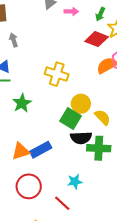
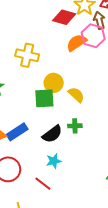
green square: (70, 118) -> (44, 98), turned -30
black semicircle: (81, 138) -> (52, 134), moved, turned -30
green cross: (99, 148) -> (75, 126), size x0.6

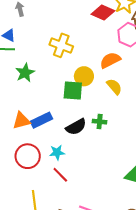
orange semicircle: (77, 43) -> (110, 60), moved
yellow semicircle: (76, 95) -> (114, 87), moved
cyan star: (54, 161) -> (57, 152), moved

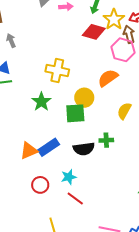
green star: (25, 73) -> (41, 102), moved
yellow semicircle: (114, 87) -> (124, 111), moved, turned -102
black semicircle: (76, 127) -> (84, 149), turned 30
red circle: (28, 156) -> (40, 185), size x0.7

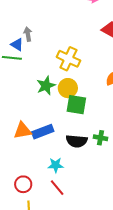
gray arrow: (11, 41) -> (28, 34), moved
yellow circle: (84, 98) -> (68, 88), moved
red circle: (40, 185) -> (23, 184), moved

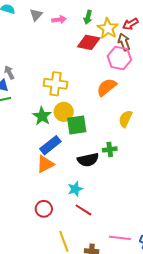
orange triangle: (23, 131) -> (45, 164), moved
blue rectangle: (43, 132) -> (50, 145), moved
red circle: (23, 184) -> (44, 209), moved

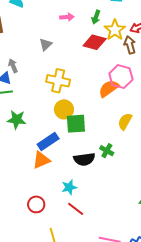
gray triangle: (36, 15) -> (46, 44), moved
pink hexagon: (119, 58) -> (121, 77), moved
green star: (42, 116) -> (17, 120), moved, turned -30
green cross: (110, 149) -> (107, 151), turned 32

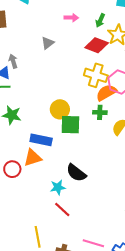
yellow cross: (58, 81) -> (96, 75), moved
blue rectangle: (48, 142) -> (41, 140), turned 40
green cross: (107, 151) -> (100, 112), moved, turned -32
black semicircle: (84, 159) -> (76, 173), moved, turned 40
red circle: (36, 204) -> (12, 169), moved

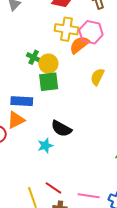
yellow circle: (60, 109) -> (48, 64), moved
green cross: (100, 112) -> (34, 57), moved, turned 32
red line: (62, 209) -> (53, 188), moved

